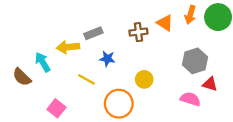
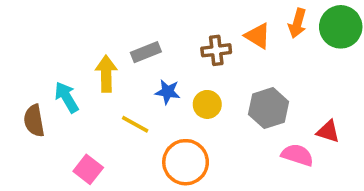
yellow arrow: (68, 47) -> (106, 74), turned 95
gray hexagon: (195, 61) -> (269, 108), moved
brown semicircle: (22, 77) -> (34, 121), turned 36
yellow circle: (144, 79) -> (207, 104), moved

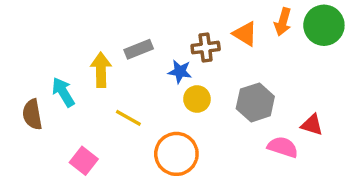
blue star: (168, 92) -> (180, 72), moved

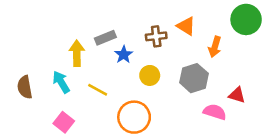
orange arrow: (283, 22) -> (215, 47), moved
blue star: (180, 72) -> (124, 55), moved, turned 30
cyan arrow: (63, 92) -> (61, 82), moved

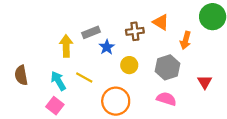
cyan arrow: (61, 82) -> (58, 81), moved
red triangle: (237, 95) -> (205, 82), turned 42
pink semicircle: (215, 112) -> (166, 99), moved

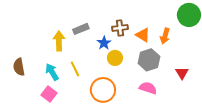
orange triangle: (161, 22) -> (143, 35), moved
blue star: (107, 47) -> (104, 43), moved
yellow line: (84, 77) -> (75, 69), turned 35

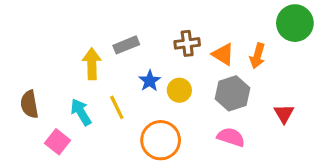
blue star: (104, 43) -> (150, 81), moved
pink square: (49, 94) -> (58, 142), moved

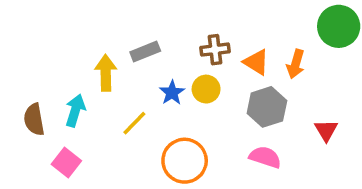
yellow circle: (179, 90) -> (206, 89), moved
yellow line: (117, 107) -> (134, 123), turned 70
cyan arrow: (81, 112) -> (75, 111), moved, turned 48

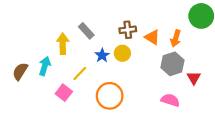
gray rectangle: (145, 51) -> (86, 31), turned 70
gray hexagon: (267, 107) -> (172, 64), moved
brown semicircle: (34, 119) -> (20, 71), turned 42
pink semicircle: (265, 157) -> (170, 100), moved
pink square: (66, 162) -> (64, 93), moved

